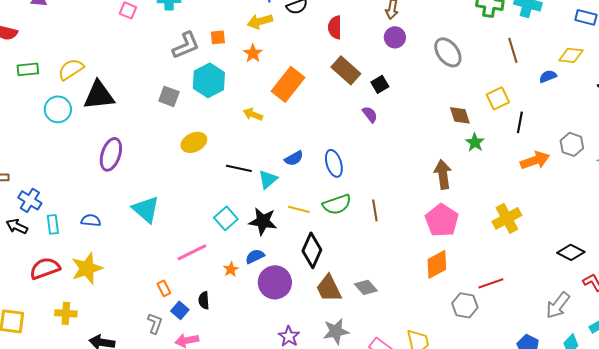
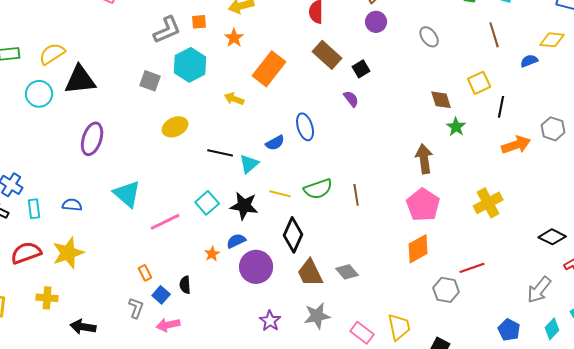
gray ellipse: (448, 52) -> (429, 37), size x0.7
blue ellipse: (334, 163) -> (305, 127), moved
pink line: (192, 252) -> (165, 222), moved

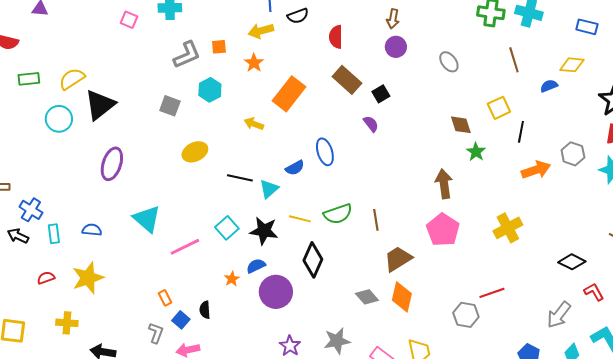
cyan hexagon: (190, 65) -> (210, 90), size x0.7
black triangle: (80, 80) -> (100, 105), turned -32
orange diamond: (418, 249) -> (402, 297), moved, turned -48
red semicircle: (26, 253) -> (46, 278), size x0.6
brown trapezoid: (310, 273) -> (398, 259), moved, turned 84

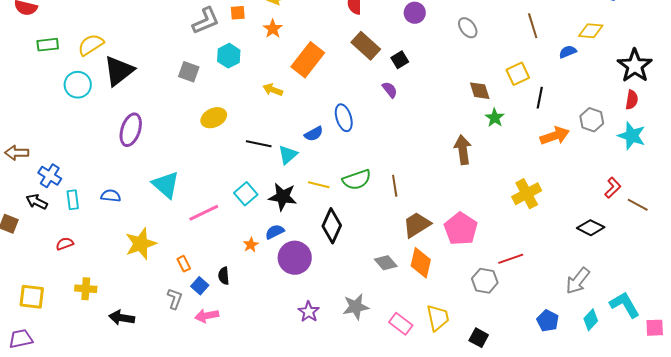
pink pentagon: (443, 230) -> (461, 229), moved
yellow star: (88, 278) -> (141, 244), moved
red L-shape: (594, 292) -> (613, 188), moved, turned 75

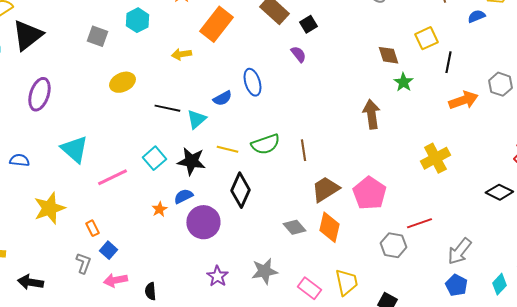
yellow arrow: (273, 90) -> (181, 54), turned -30
black semicircle: (224, 276) -> (150, 291), moved
gray arrow: (578, 281) -> (459, 251), moved

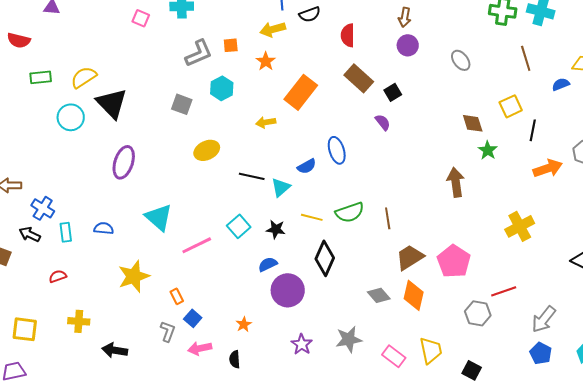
black triangle: (27, 35) -> (112, 103), turned -36
black star: (191, 161) -> (276, 229), size x0.7
orange star: (159, 209) -> (244, 324), moved

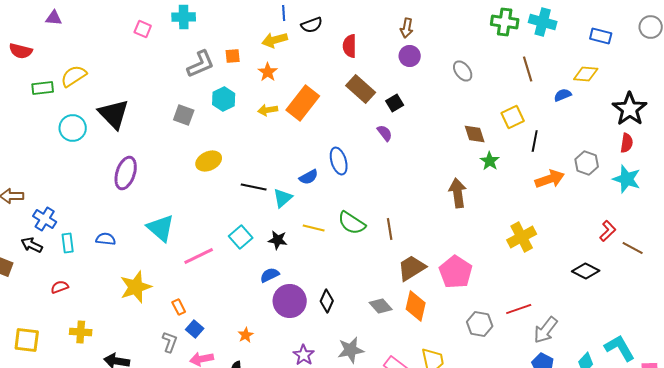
yellow semicircle: (84, 77) -> (74, 76), moved
yellow arrow: (266, 122) -> (268, 110), moved
green semicircle: (350, 212) -> (352, 223), turned 52
black diamond: (325, 258) -> (327, 301), moved, size x0.7
red line: (504, 291) -> (519, 309), moved

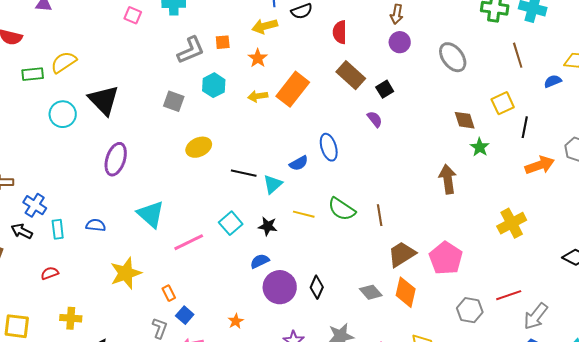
gray ellipse: (463, 71) -> (453, 57), size x1.4

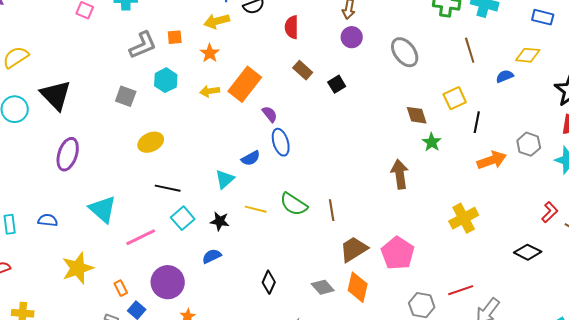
brown rectangle: (351, 75) -> (303, 70), size x0.7
purple semicircle: (375, 119) -> (270, 114), moved
black line: (244, 173) -> (168, 188), moved
purple circle: (280, 287) -> (168, 282), moved

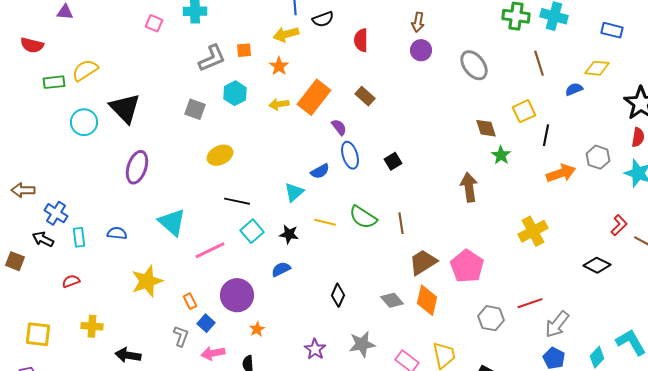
brown rectangle: (303, 70) -> (365, 96), moved
black square: (337, 84) -> (393, 161), moved

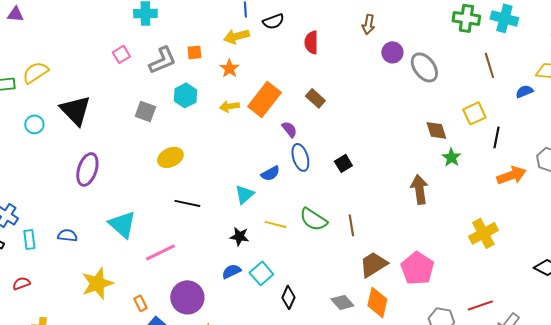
pink square: (154, 23) -> (121, 54), moved, turned 36
purple circle: (421, 50) -> (392, 52), moved
cyan circle: (84, 122) -> (34, 124), size x0.7
cyan square: (252, 231) -> (261, 273), moved

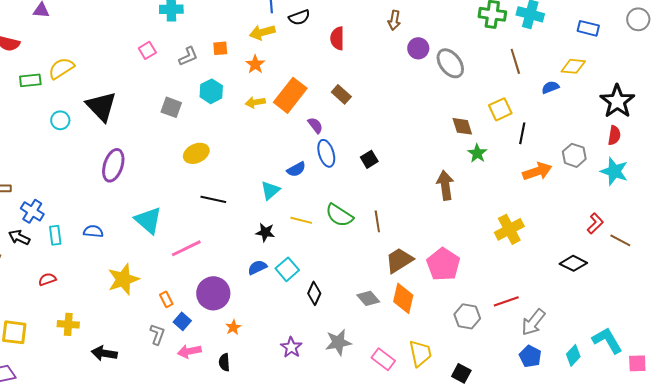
gray L-shape: (162, 60) -> (188, 56), size x0.7

